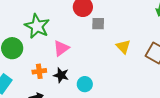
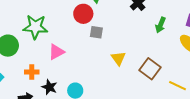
green star: (37, 26) -> (35, 27), turned -30
black star: (61, 75) -> (49, 87), moved

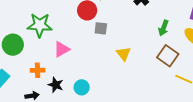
green arrow: (161, 25) -> (163, 28), moved
brown square: (150, 69) -> (168, 56), moved

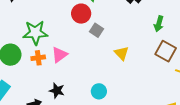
gray square: (101, 28) -> (96, 30), turned 32
orange cross: (38, 70) -> (38, 58), moved
cyan circle: (82, 87) -> (99, 91), moved

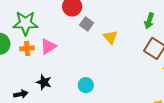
yellow triangle: (122, 53) -> (110, 37), moved

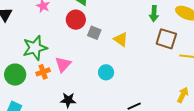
cyan circle: (86, 85) -> (106, 72), moved

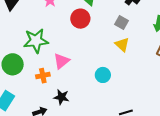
gray square: (94, 33) -> (121, 22), moved
orange cross: (43, 72) -> (43, 76), moved

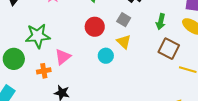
red circle: (80, 19) -> (95, 27), moved
cyan circle: (103, 75) -> (106, 56), moved

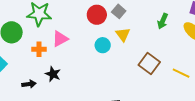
gray square: (124, 20) -> (119, 11), moved
brown square: (169, 49) -> (149, 63), moved

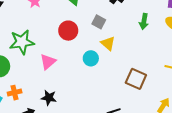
red circle: (97, 15) -> (68, 31), moved
orange cross: (39, 49) -> (15, 93), moved
brown square: (149, 63) -> (136, 79), moved

